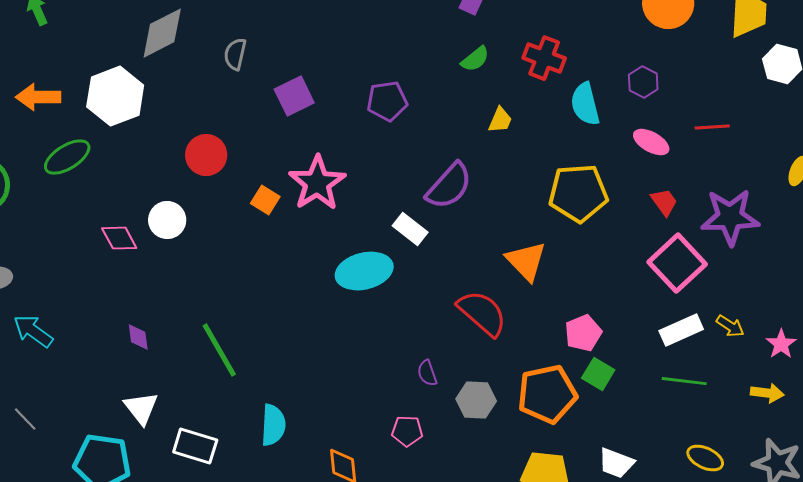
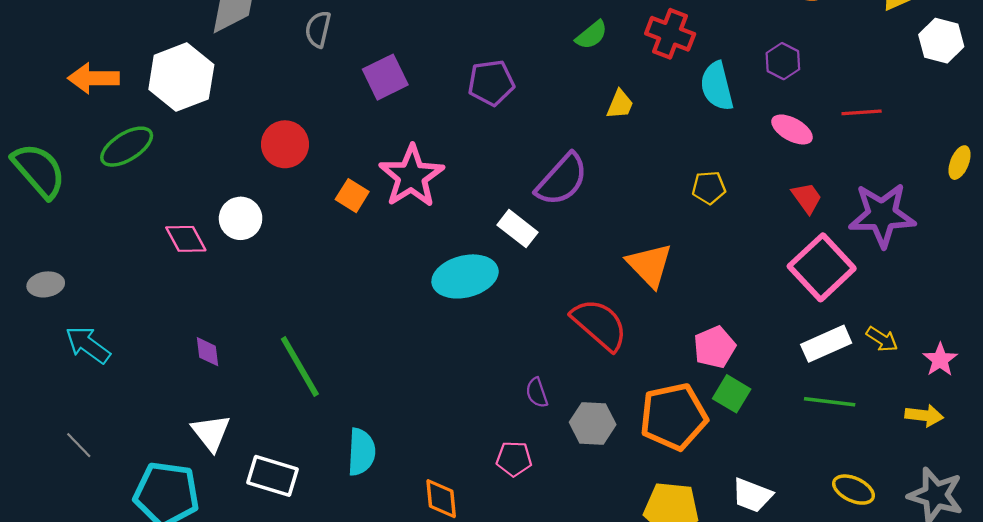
yellow pentagon: (578, 193) -> (709, 188), size x0.5

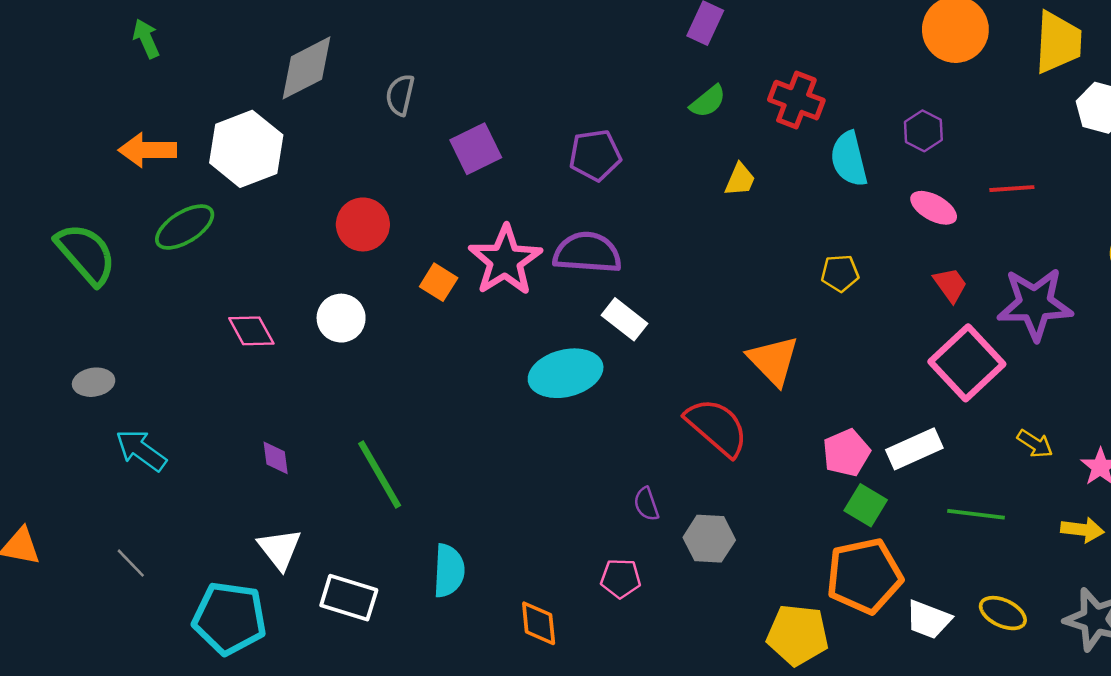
purple semicircle: (562, 180) -> (587, 253), moved, turned -128
white circle: (241, 218) -> (341, 318), moved
white rectangle: (826, 344) -> (914, 449), moved
orange pentagon: (674, 417) -> (864, 576), moved
white trapezoid: (752, 495) -> (928, 619), moved

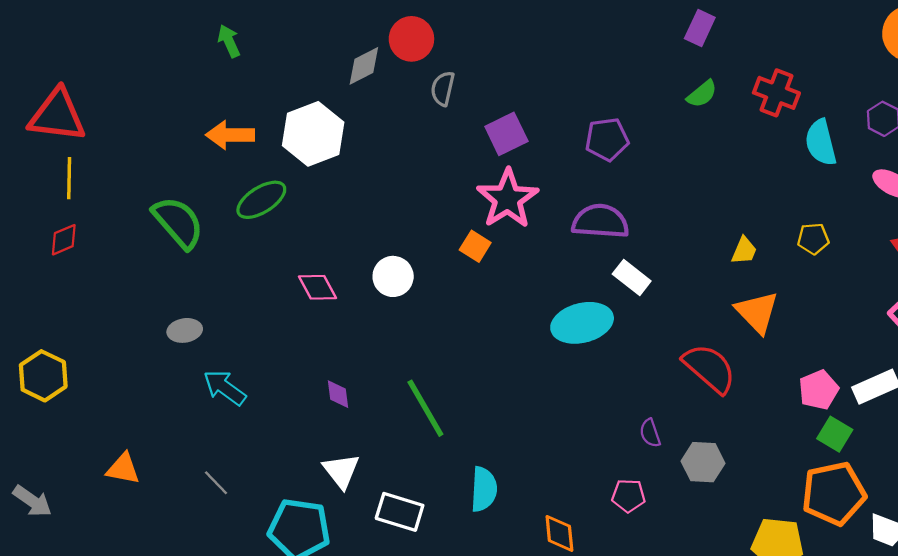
gray diamond: (306, 68) -> (364, 66), size x0.7
yellow trapezoid: (740, 180) -> (744, 251), moved
red circle: (363, 224) -> (411, 39), moved
pink star: (505, 260) -> (508, 199), moved

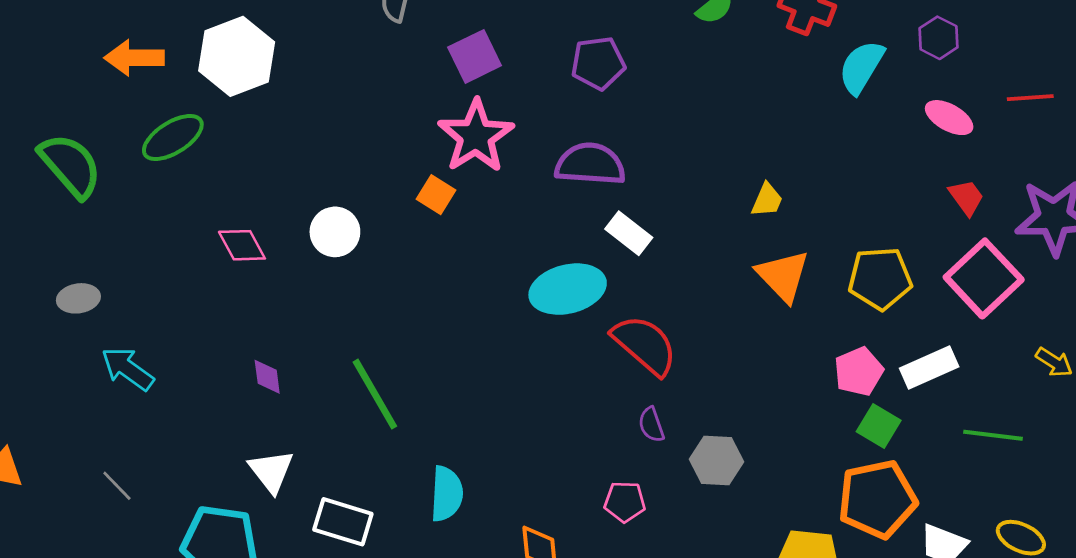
cyan semicircle: (821, 143) -> (861, 67), turned 45
yellow pentagon: (813, 239) -> (880, 278), moved, size x1.6
red semicircle: (709, 368) -> (645, 345), moved

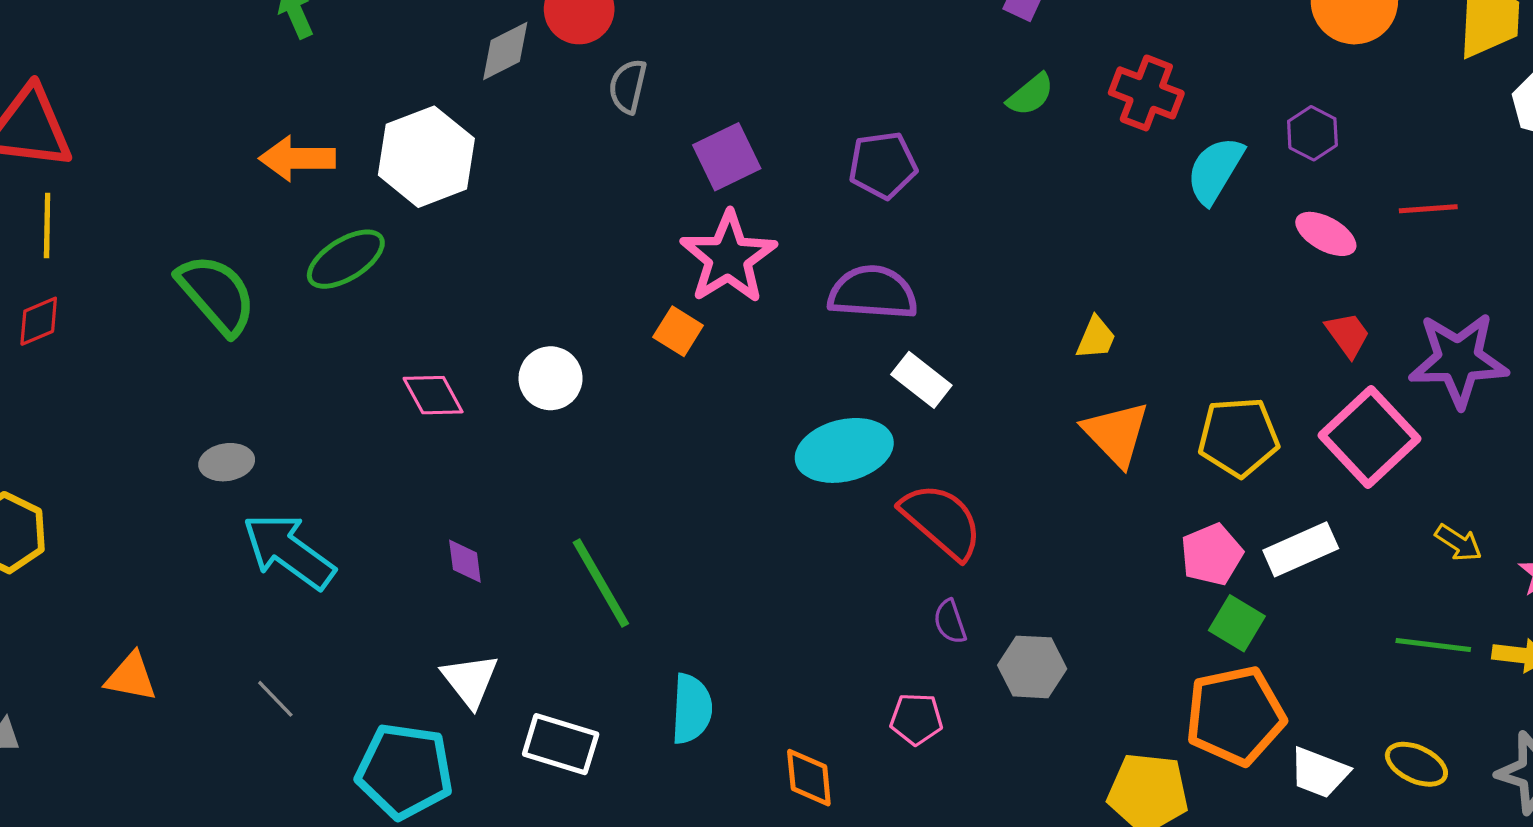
cyan arrow: (128, 369) -> (289, 551), size x1.4
green line: (993, 435) -> (1433, 645), moved

